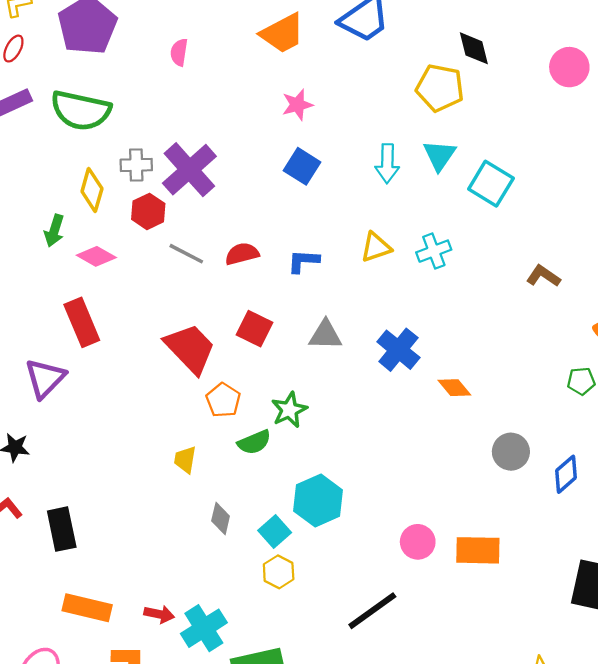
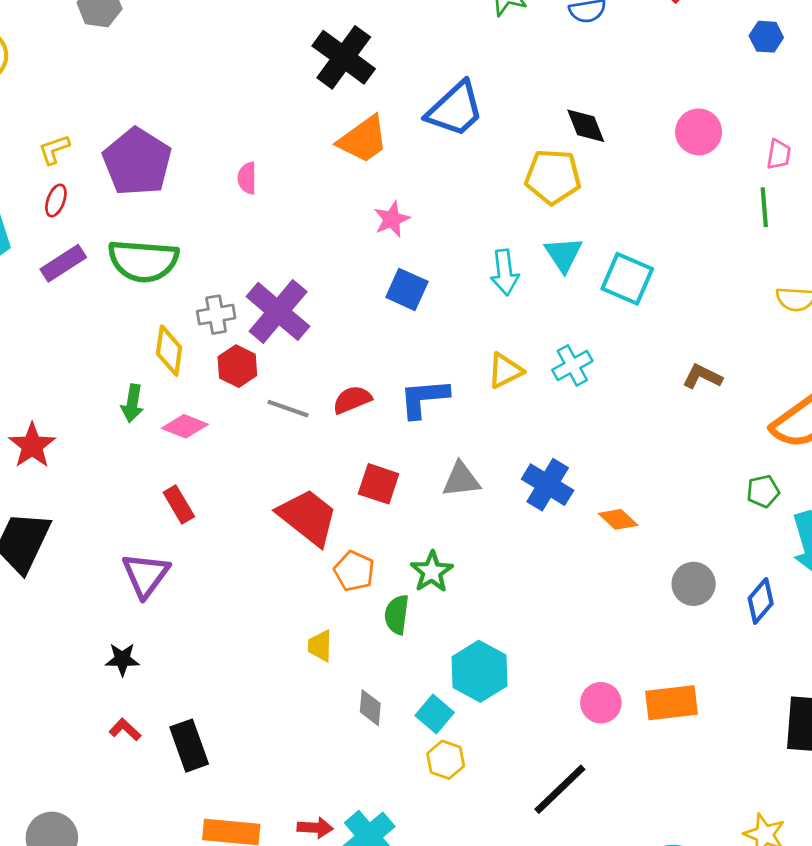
blue L-shape: (303, 261) -> (424, 398), size x1.4
red rectangle: (82, 322) -> (179, 504), size x0.7
green semicircle: (254, 442) -> (397, 615), turned 128

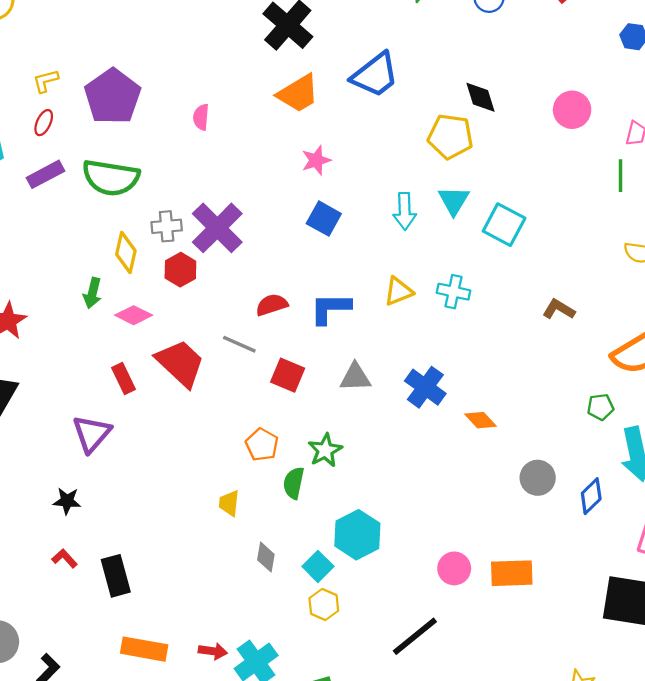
cyan cross: (572, 365) -> (454, 292), turned 36
gray line: (288, 409) -> (239, 344), moved
red trapezoid: (308, 517) -> (180, 363), moved

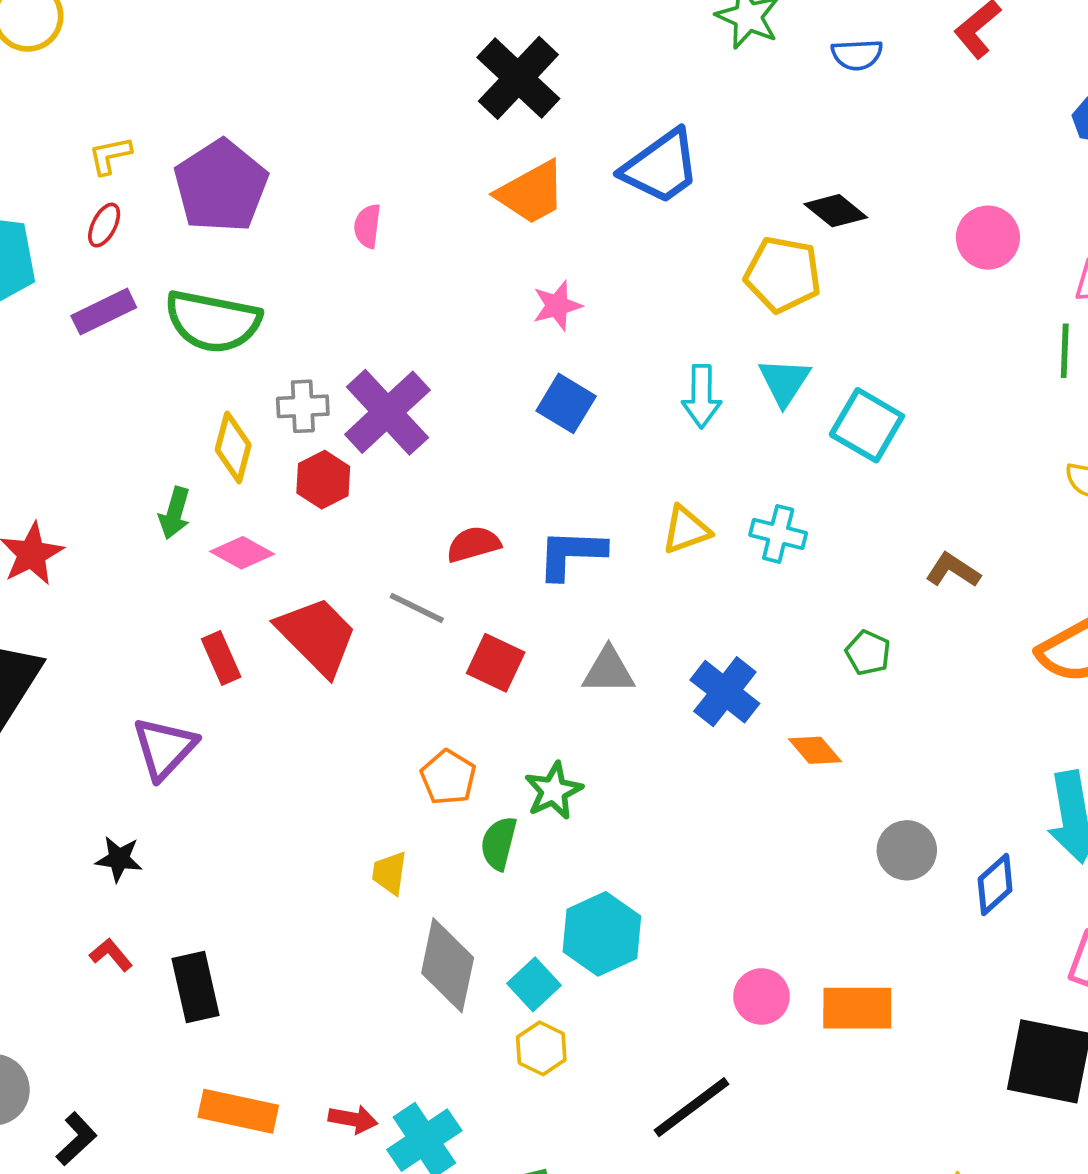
black diamond: (480, 97) -> (836, 211), turned -36
green pentagon: (600, 407) -> (868, 653), moved, turned 30
gray diamond: (266, 557) -> (448, 965), size x1.8

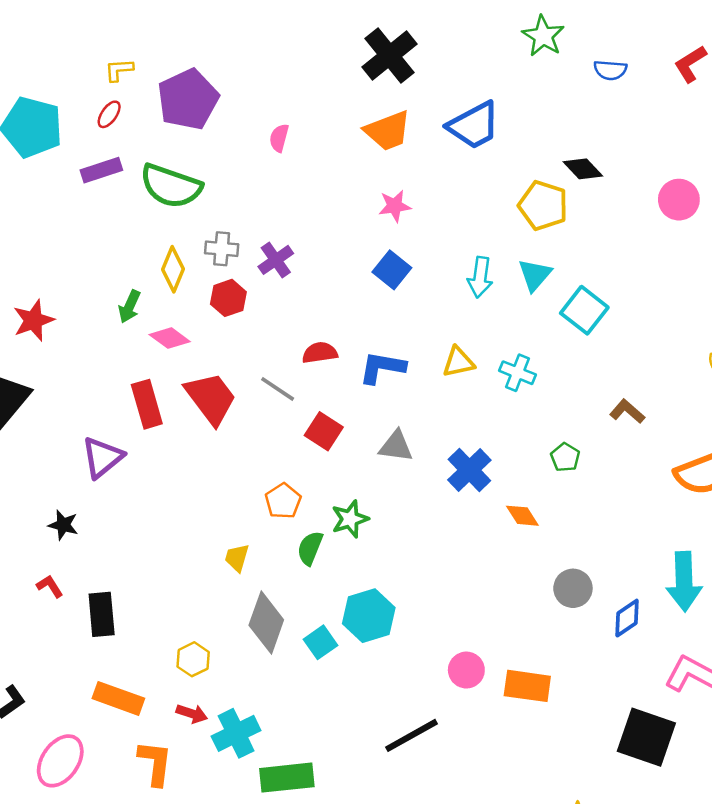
purple cross: (387, 412) -> (276, 260), size x0.6
red rectangle: (221, 658) -> (147, 404), size x1.4
yellow hexagon: (541, 1048) -> (193, 659), moved

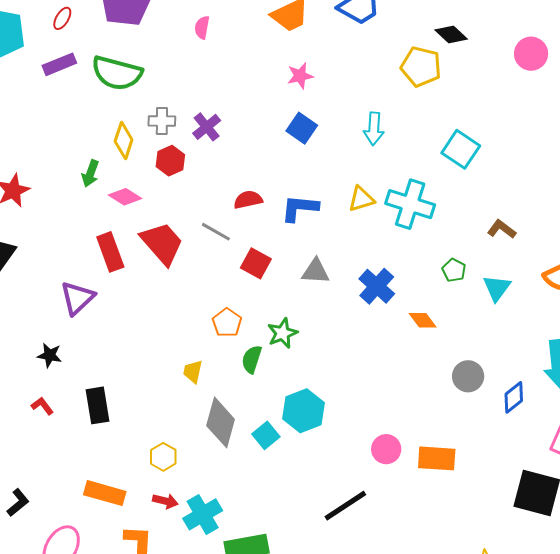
cyan triangle: (535, 275) -> (497, 288), moved
cyan cross: (518, 373) -> (410, 204), size x1.6
black rectangle: (102, 614) -> (97, 405), moved

